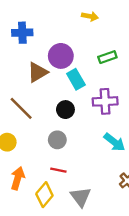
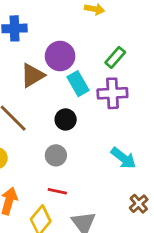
green rectangle: (107, 57) -> (115, 57), turned -30
purple cross: (105, 101) -> (112, 93), moved

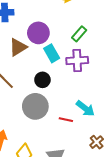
gray circle: (56, 155) -> (35, 106), size x1.6
red line: (57, 191) -> (66, 120), moved

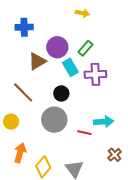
green rectangle: (79, 34) -> (85, 48), moved
cyan arrow: (85, 108) -> (104, 122), turned -42

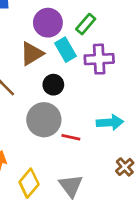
brown triangle: (37, 61) -> (32, 54), moved
red line: (84, 133) -> (71, 137), moved

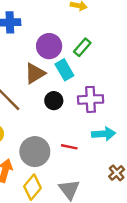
purple cross: (99, 59) -> (91, 99), moved
gray circle: (44, 120) -> (35, 152), moved

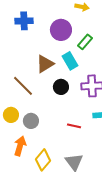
purple circle: (49, 46) -> (61, 30), moved
gray circle: (35, 152) -> (31, 121), moved, size x0.6

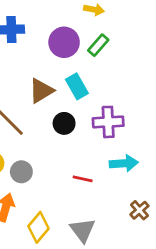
green rectangle: (85, 42) -> (98, 45), moved

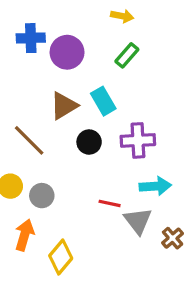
purple circle: (64, 42) -> (67, 52), moved
gray triangle: (83, 230) -> (138, 221), moved

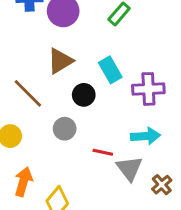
cyan rectangle: (103, 101) -> (110, 70), moved
purple cross: (138, 140) -> (148, 89), moved
gray circle: (42, 196) -> (65, 129), moved

